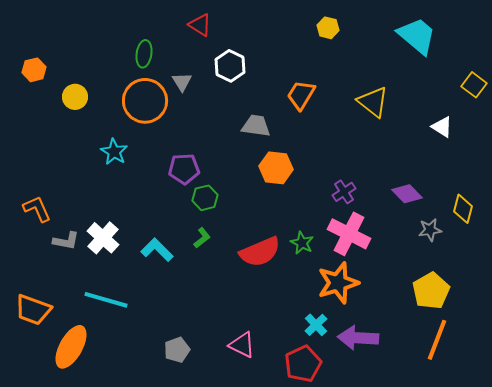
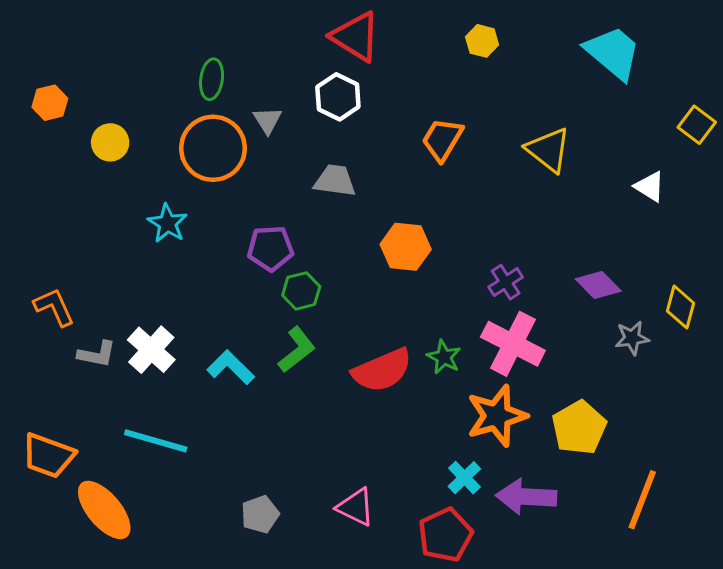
red triangle: (200, 25) -> (356, 37), moved, size x1.5
gray trapezoid: (256, 126) -> (335, 181), moved
green L-shape: (202, 238) -> (297, 350), size x1.5
yellow pentagon: (431, 291) -> (579, 428), moved
orange ellipse: (71, 347) -> (104, 510), turned -69

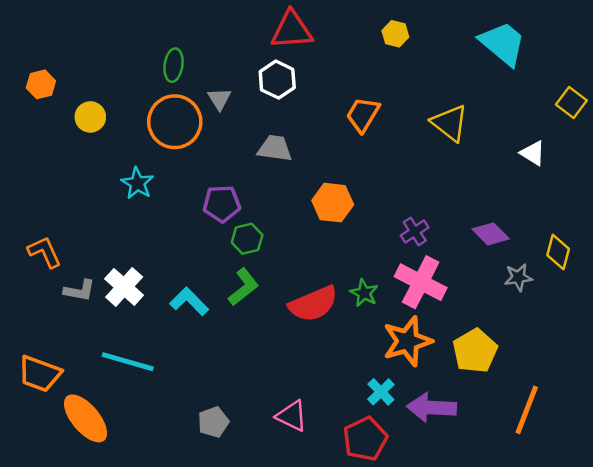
red triangle: (356, 37) -> (292, 30), turned -36

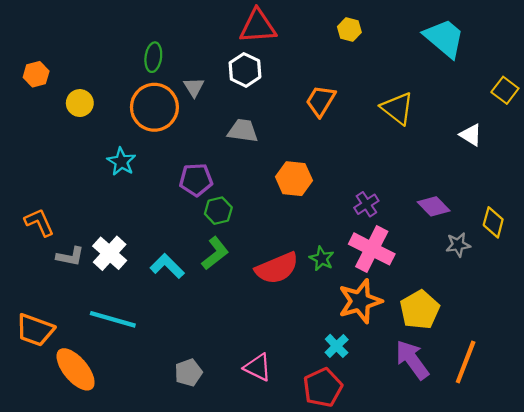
purple arrow: (432, 408) -> (412, 360), moved, turned 51

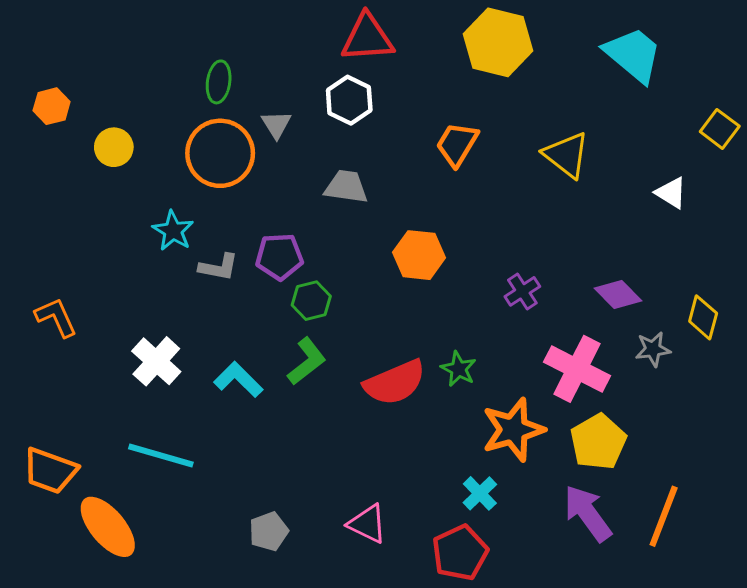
yellow hexagon: (349, 29) -> (498, 42), size x2.0
pink cross: (372, 249) -> (577, 369), moved
gray L-shape: (70, 256) -> (219, 267), moved

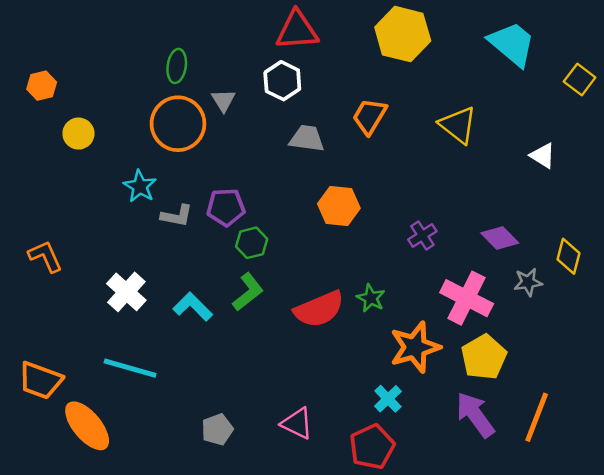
yellow square: (720, 129) -> (580, 79), moved
yellow circle: (114, 147) -> (78, 134), moved
gray trapezoid: (346, 187) -> (307, 138), moved

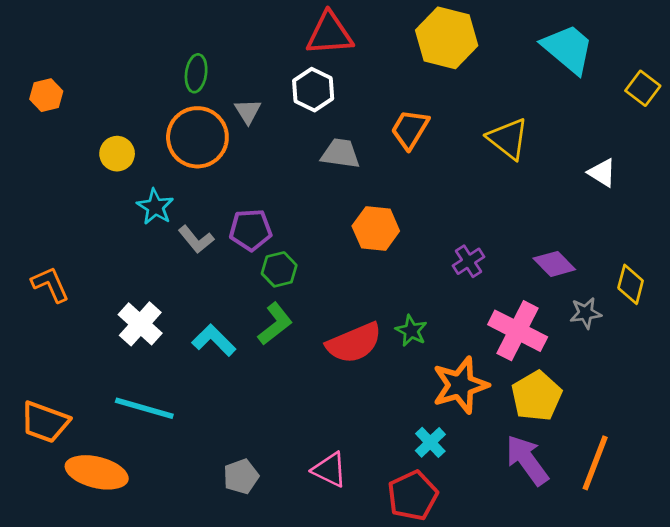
yellow circle: (78, 134) -> (117, 154), moved
gray L-shape: (177, 216) -> (196, 239), turned 40
orange ellipse: (87, 426) -> (97, 472), turned -36

